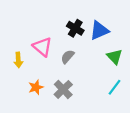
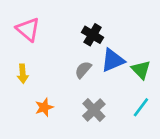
blue triangle: (99, 30) -> (113, 60), moved
pink triangle: (42, 47) -> (28, 29), moved
gray cross: (63, 89) -> (94, 110), moved

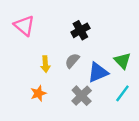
black cross: (93, 35) -> (80, 30), turned 30
blue triangle: (113, 60) -> (98, 72), moved
yellow arrow: (23, 74) -> (45, 64), moved

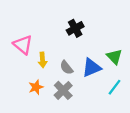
pink triangle: (24, 26) -> (23, 45), moved
gray semicircle: (72, 61) -> (66, 68), moved, turned -80
gray cross: (82, 96) -> (63, 90), moved

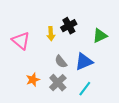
green triangle: (114, 57) -> (100, 36), moved, turned 49
yellow arrow: (42, 60) -> (51, 34), moved
cyan line: (114, 87) -> (85, 89), moved

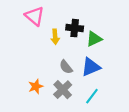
black cross: (69, 26) -> (75, 28), turned 35
green triangle: (100, 36) -> (94, 39), moved
pink triangle: (21, 41) -> (35, 16), moved

